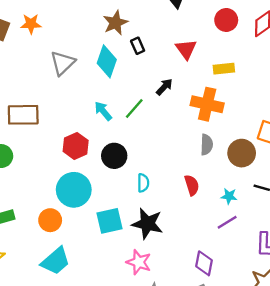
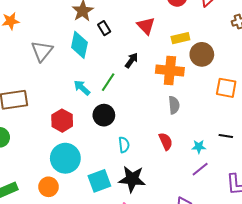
brown circle: (242, 153) -> (202, 54), moved
black circle: (114, 156) -> (104, 115), moved

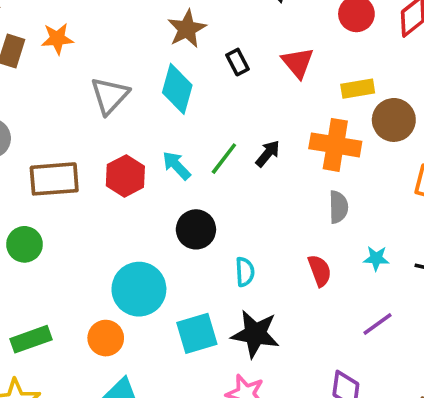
black rectangle: (104, 28) -> (238, 62), moved
black arrow: (132, 60) -> (268, 154), moved
black circle: (104, 115) -> (196, 229), moved
red hexagon: (62, 121) -> (125, 176), moved
cyan star: (199, 147) -> (376, 258), moved

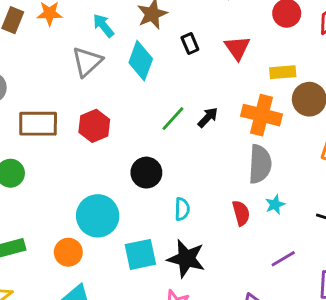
cyan arrow: (176, 165) -> (103, 25), moved
gray semicircle: (338, 207) -> (260, 164), size x1.5
cyan star: (376, 258) -> (275, 205), moved, turned -30

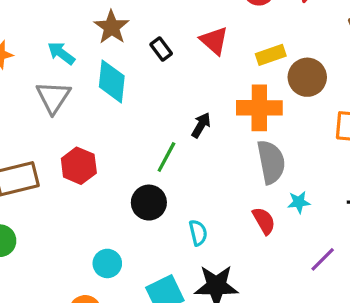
green line: (173, 119) -> (166, 157), moved
cyan star: (275, 205) -> (299, 202), turned 30
cyan circle: (98, 216) -> (107, 263), size x0.6

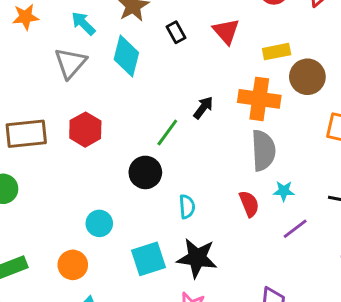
purple line: (323, 259) -> (295, 229), moved

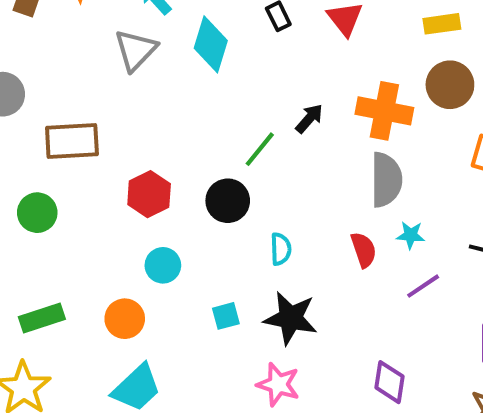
yellow rectangle: (277, 52) -> (442, 24), moved
red hexagon: (85, 130) -> (149, 194), moved
cyan square: (149, 259) -> (226, 316), size x0.6

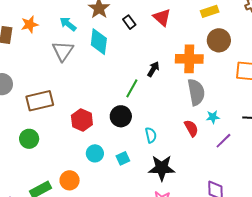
cyan square: (226, 316) -> (123, 158), moved
orange circle: (125, 319) -> (70, 180), moved

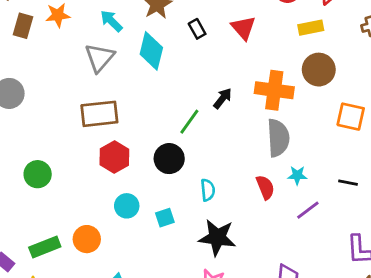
brown rectangle: (40, 101) -> (99, 114), moved

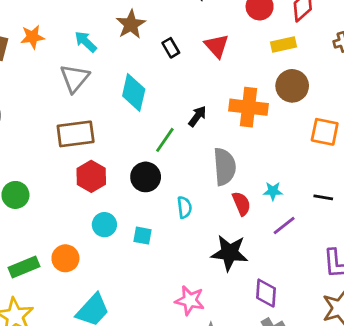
cyan diamond: (151, 51) -> (134, 93), moved
gray semicircle: (278, 138) -> (225, 167), moved
cyan square: (165, 218) -> (142, 236), turned 30
black star: (217, 237) -> (230, 253), moved

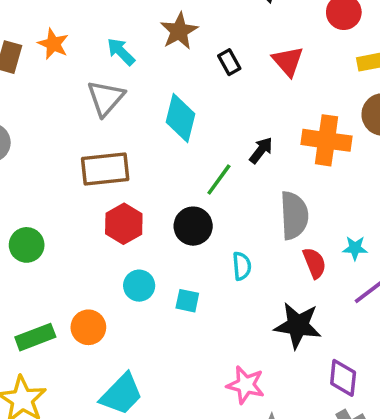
orange star: (32, 37) -> (53, 44), turned 30

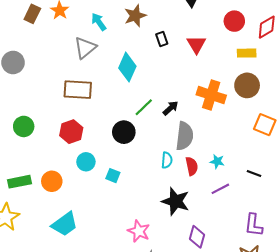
black arrow: (261, 150) -> (170, 108), moved
red hexagon: (124, 224) -> (71, 132), moved
cyan semicircle: (242, 266) -> (167, 160), moved

